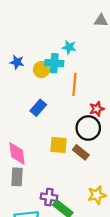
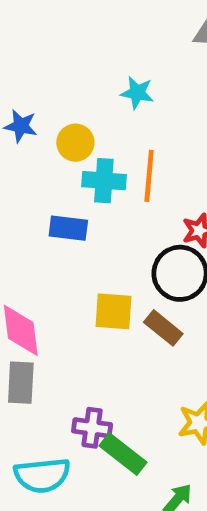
cyan cross: (54, 63) -> (104, 181), moved
blue rectangle: (38, 108) -> (68, 228), turned 56

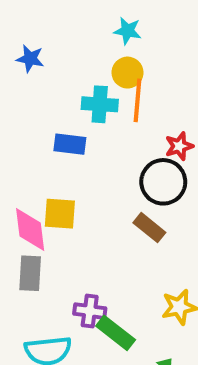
yellow circle: (75, 143) -> (127, 73), moved
yellow square: (113, 311) -> (60, 214), moved

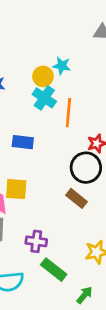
yellow circle: (127, 73) -> (43, 76), moved
cyan cross: (100, 104) -> (44, 98), moved, turned 30
purple cross: (90, 311) -> (36, 241), moved

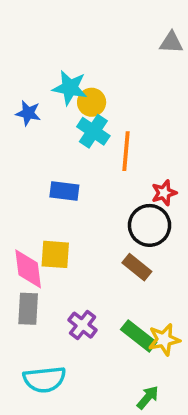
cyan star: (62, 66) -> (70, 88), moved, size x1.4
purple cross: (36, 241) -> (82, 325), turned 30
green rectangle: (54, 270) -> (139, 336), moved

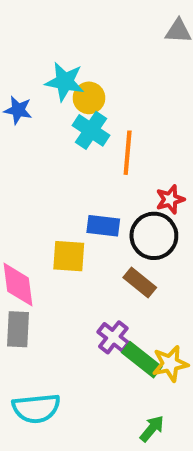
blue rectangle: (64, 191) -> (103, 226), moved
yellow square: (55, 254) -> (69, 256), moved
purple cross: (82, 325) -> (113, 337), moved

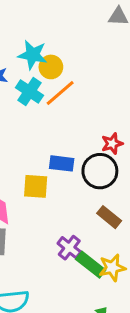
cyan cross: (91, 130) -> (29, 91), moved
orange line: (128, 153) -> (60, 93), moved, turned 44
brown rectangle: (140, 283) -> (109, 217), moved

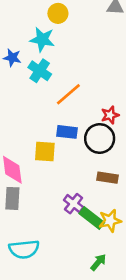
yellow circle: (51, 67) -> (58, 13), moved
orange line: (60, 93) -> (68, 94), moved
brown rectangle: (109, 217) -> (107, 178), turned -30

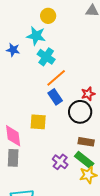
cyan cross: (40, 71) -> (46, 57), moved
blue rectangle: (67, 132) -> (55, 97), moved, turned 49
green rectangle: (92, 218) -> (84, 160), moved

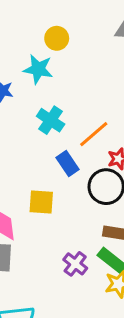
cyan cross: (46, 57) -> (51, 120), moved
orange line: (56, 78) -> (94, 134), moved

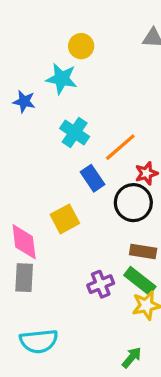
yellow square: (41, 202) -> (65, 219), turned -32
purple cross: (75, 264) -> (101, 284), turned 30

